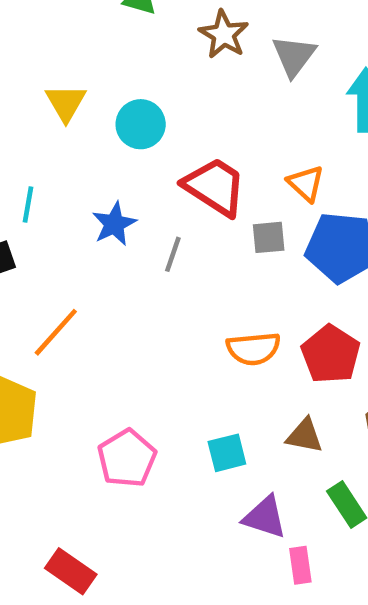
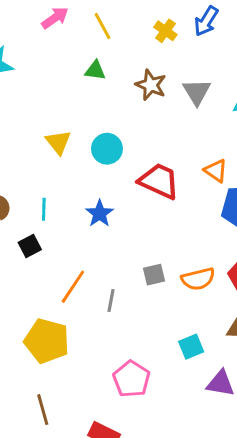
gray square: (269, 237) -> (154, 275), moved
gray line: (173, 254) -> (111, 301), moved
pink pentagon: (127, 458) -> (131, 379), moved

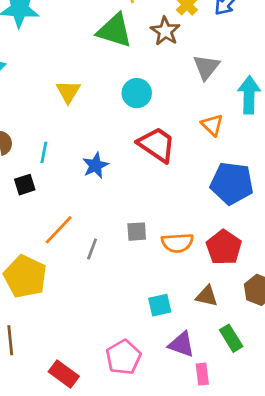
green triangle: (95, 71) -> (115, 30), size x1.8
brown star: (151, 85) -> (165, 31), moved
cyan circle: (107, 149) -> (137, 93), moved
orange triangle: (216, 171) -> (212, 125), moved
pink pentagon: (131, 379) -> (123, 357), moved

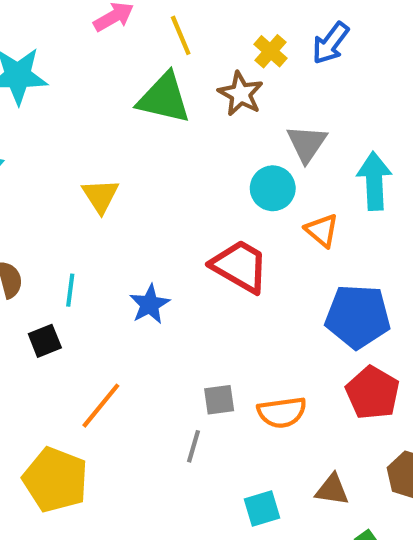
cyan circle: (137, 93) -> (273, 188), moved
red pentagon: (224, 247) -> (373, 393), moved
gray line: (92, 249) -> (194, 446), moved

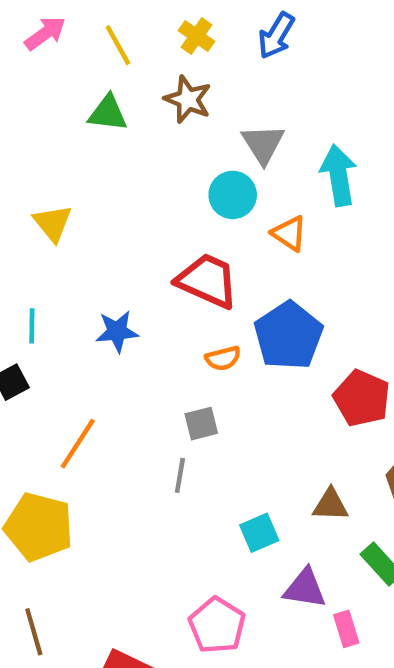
yellow cross: (270, 51) -> (196, 36), moved
green triangle: (164, 98) -> (108, 113), size x0.7
blue star: (150, 304) -> (117, 331), turned 30
blue pentagon: (358, 316) -> (288, 336), moved, turned -30
orange semicircle: (282, 412) -> (223, 358), moved, size x0.7

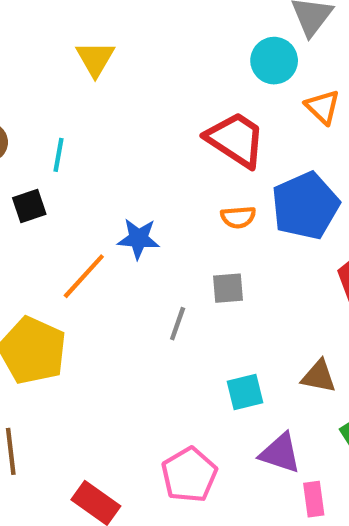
blue star: (117, 331) -> (139, 239), moved
gray square: (201, 424) -> (228, 288), moved

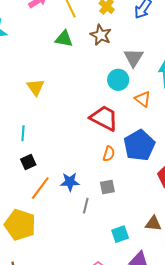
black square: (29, 206) -> (28, 162), moved
orange semicircle: (238, 217) -> (109, 154), turned -63
blue star: (139, 239) -> (70, 182), moved

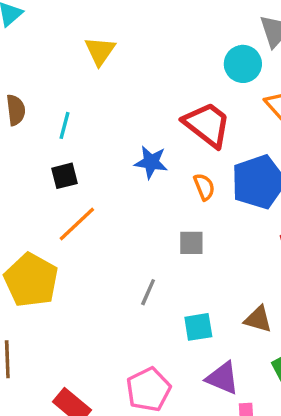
orange semicircle: (109, 154) -> (204, 187), turned -49
blue star: (70, 182) -> (151, 162), moved
gray line: (86, 206) -> (148, 292), moved

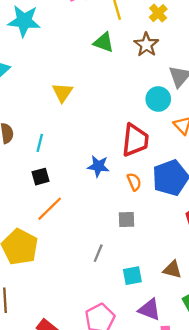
red trapezoid: (207, 125) -> (135, 140), turned 60

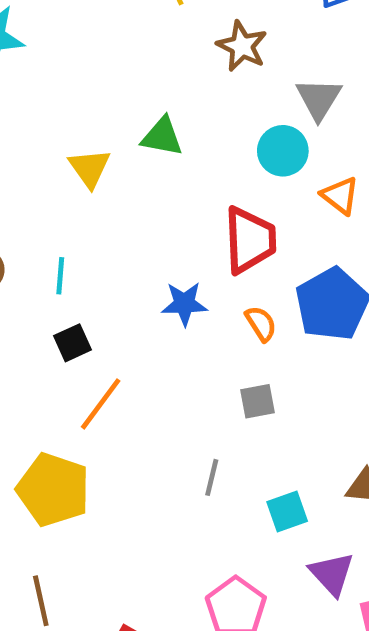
green triangle: (104, 42) -> (162, 137), moved
purple triangle: (149, 310) -> (332, 574), turned 35

